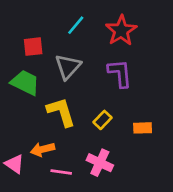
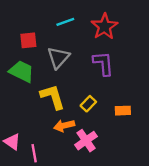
cyan line: (76, 25) -> (65, 22), turned 30
orange arrow: (42, 149) -> (64, 126), moved
pink cross: (100, 163) -> (86, 141), turned 30
pink line: (61, 172) -> (34, 153), moved, turned 72

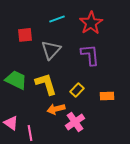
green trapezoid: (21, 71) -> (16, 80), moved

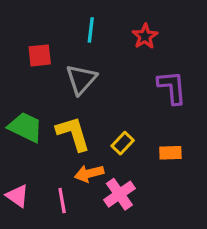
cyan line: (57, 19) -> (91, 30), turned -63
red star: (91, 23) -> (145, 36), size x0.7
purple L-shape: (90, 55) -> (172, 87), moved
pink line: (30, 133) -> (62, 201), moved

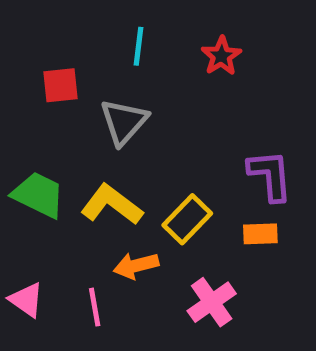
purple L-shape: (172, 87) -> (270, 175), moved
yellow L-shape: (73, 134) -> (112, 205), turned -36
yellow rectangle: (123, 143) -> (187, 219), size x1.4
pink cross: (119, 194) -> (212, 302), moved

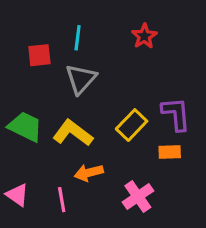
cyan line: (138, 46) -> (78, 38), moved
yellow rectangle: (187, 219) -> (132, 125), moved

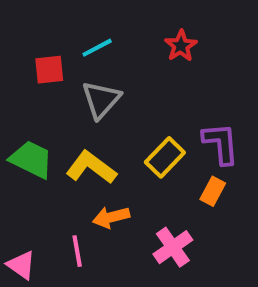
cyan line: (78, 38) -> (97, 48), turned 55
orange rectangle: (170, 152) -> (213, 191), turned -60
pink triangle: (17, 195) -> (21, 265), moved

